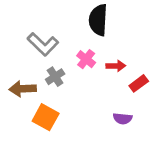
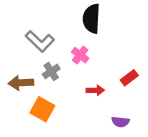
red arrow: (116, 66) -> (95, 90), moved
purple semicircle: (123, 119) -> (120, 122), moved

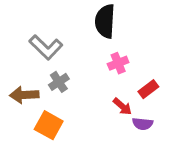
pink cross: (80, 55) -> (118, 63), moved, turned 30
red arrow: (95, 90) -> (122, 106), moved, turned 42
purple semicircle: (120, 122) -> (143, 124), moved

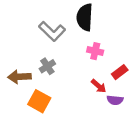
gray L-shape: (46, 47) -> (52, 31), moved
pink cross: (118, 63) -> (95, 51), turned 35

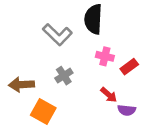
gray cross: (47, 66) -> (64, 76), moved
red rectangle: (120, 72) -> (129, 67), moved

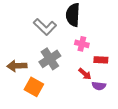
red rectangle: (129, 67) -> (101, 60), moved, turned 40
gray cross: (64, 76) -> (50, 59), size x1.5

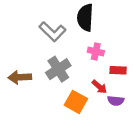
orange square: (34, 87) -> (76, 102), moved

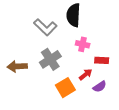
red arrow: (99, 87) -> (86, 74), turned -80
purple semicircle: (116, 101) -> (100, 87), turned -40
orange square: (76, 102) -> (65, 88), turned 30

